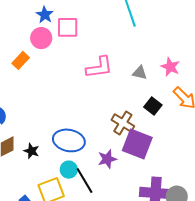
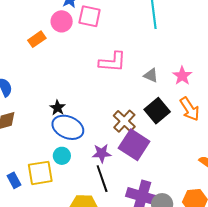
black square: (153, 106) -> (157, 111), size x1.4
black star: (31, 151) -> (58, 108), moved
black line: (85, 181) -> (102, 179), moved

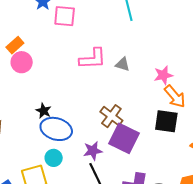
pink circle: (62, 21) -> (22, 62), moved
gray triangle: (151, 75) -> (123, 64), moved
pink star: (182, 76) -> (163, 75), moved, turned 30
black square: (157, 111) -> (166, 121), moved, turned -35

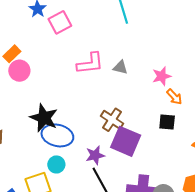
pink square: (65, 16) -> (60, 22), turned -30
orange arrow: (175, 96) -> (174, 97), size x0.7
black star: (44, 111) -> (44, 118), size x1.8
black square: (166, 121) -> (167, 122), size x0.7

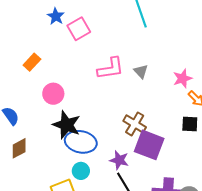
gray triangle: (120, 67) -> (141, 71), turned 35
pink circle: (19, 71) -> (53, 94), moved
purple star: (95, 155) -> (119, 160), turned 30

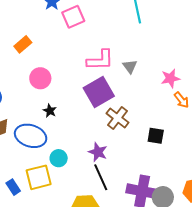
black square: (190, 124) -> (156, 136), moved
black star: (67, 125) -> (50, 111), size x0.5
blue ellipse: (81, 142) -> (31, 136), moved
purple square: (149, 145) -> (99, 92), moved, turned 32

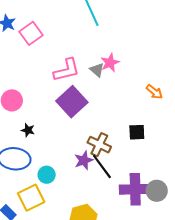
pink star: (170, 78) -> (110, 63), moved
brown cross: (118, 118) -> (99, 145), moved
purple star: (98, 152) -> (84, 160), turned -30
black line: (101, 177) -> (102, 166), moved

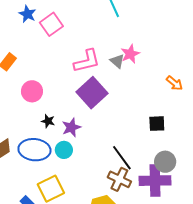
brown cross: (99, 145) -> (119, 179), moved
purple star: (84, 160) -> (71, 127), moved
cyan circle: (47, 175) -> (64, 150), moved
gray circle: (157, 191) -> (165, 162), moved

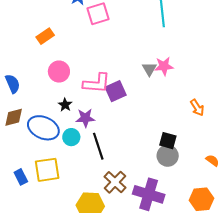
pink L-shape: (87, 61) -> (97, 83), moved
purple square: (92, 93) -> (116, 91), size x0.7
black line: (122, 158) -> (98, 146), moved
gray circle: (165, 162) -> (168, 156), moved

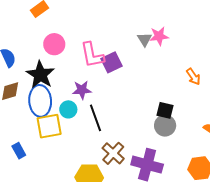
pink L-shape: (97, 83) -> (92, 55), turned 76
black star: (65, 105) -> (40, 75), moved, size x2.0
blue ellipse: (43, 128) -> (40, 101), turned 64
yellow square: (47, 170) -> (49, 126), moved

